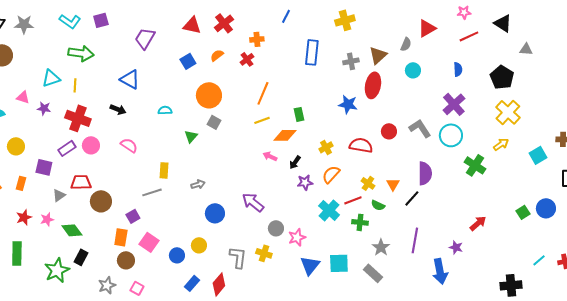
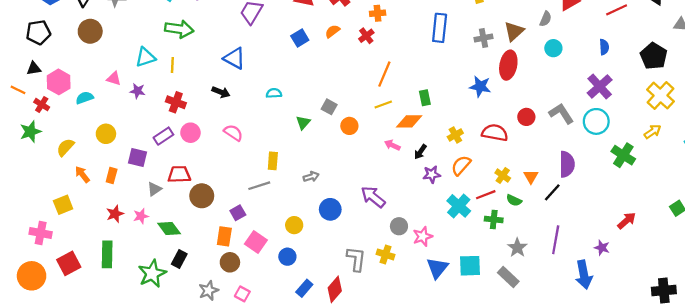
orange circle: (209, 95) -> (349, 126), moved, size x0.6
red cross: (78, 118) -> (176, 102), size x0.7
yellow circle: (199, 245) -> (294, 225), moved

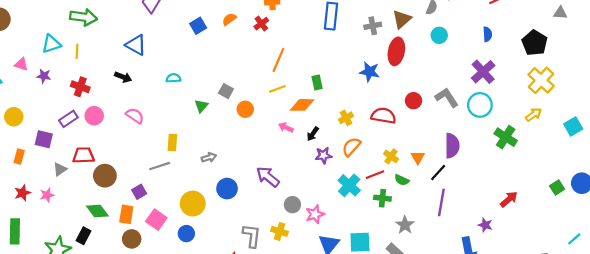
yellow circle: (294, 225) -> (193, 204), size x1.5
green diamond: (169, 228) -> (97, 211), moved
purple line: (556, 240) -> (441, 202), moved

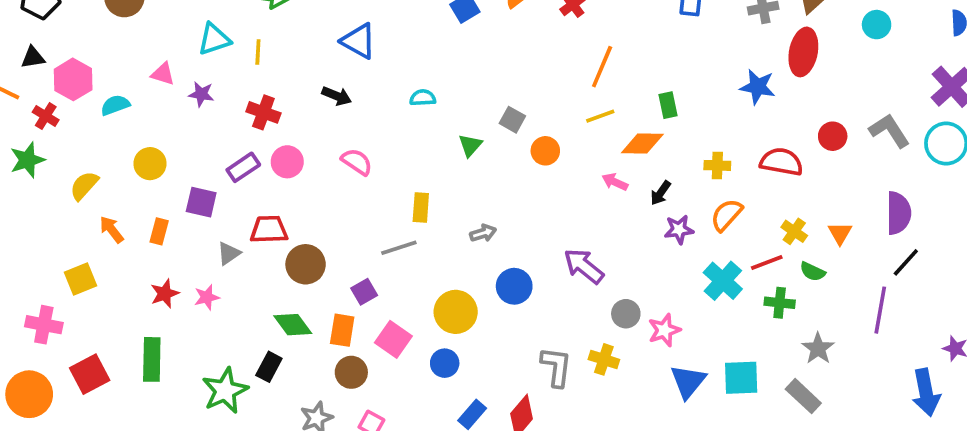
yellow cross: (346, 118) -> (717, 165), turned 32
black line: (438, 172) -> (906, 262), moved

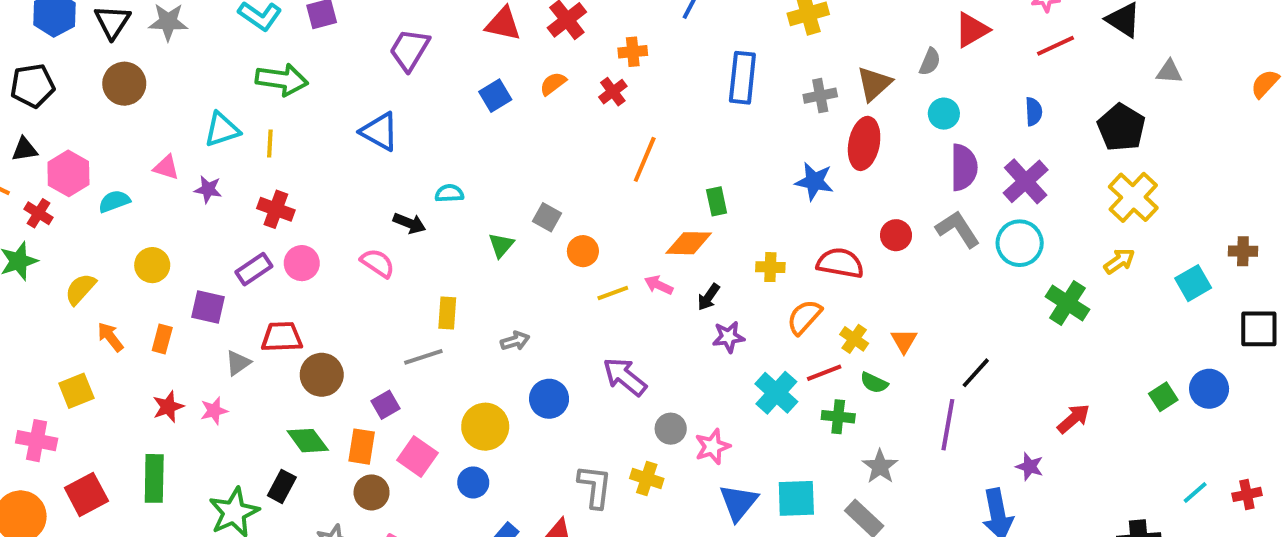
black arrow: (337, 96) -> (409, 223), moved
yellow line: (600, 116) -> (613, 293), moved
purple semicircle: (899, 213) -> (964, 167), moved
orange semicircle: (726, 215) -> (804, 317), moved

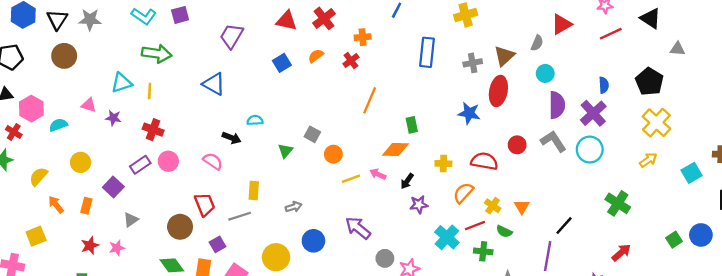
blue semicircle: (1034, 112) -> (604, 85), moved
green cross: (1067, 303) -> (618, 203), moved
purple square: (208, 307) -> (113, 187), turned 30
red trapezoid: (282, 337) -> (205, 205), moved, turned 70

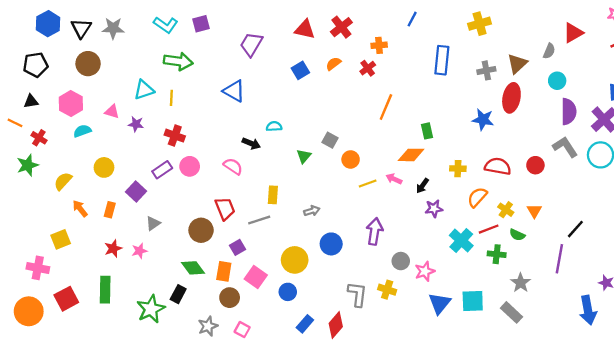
pink hexagon: (31, 109) -> (71, 104), moved
red circle: (517, 145) -> (535, 165), moved
purple arrow: (358, 228) -> (375, 231), turned 60

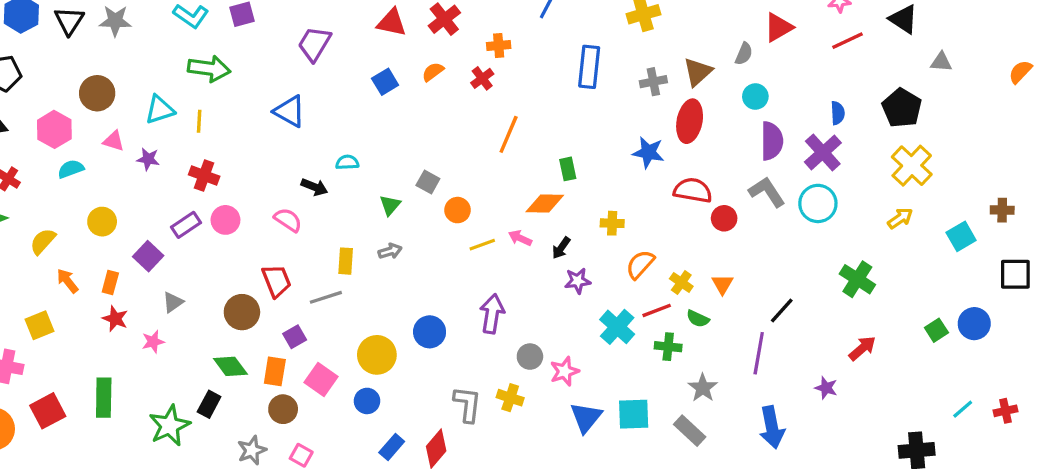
brown circle: (88, 64) -> (97, 93), moved
red semicircle: (498, 166) -> (693, 190), moved
gray arrow: (312, 211) -> (390, 251), moved
red star: (113, 249) -> (115, 319), moved, turned -30
blue arrow: (588, 310) -> (772, 427), moved

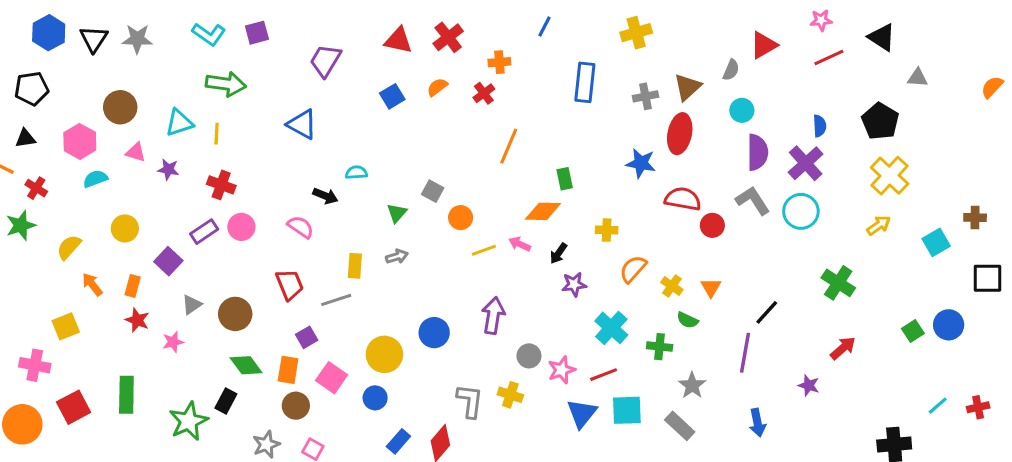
red line: (657, 310) -> (604, 375), moved
brown circle: (242, 312) -> (235, 314), moved
blue arrow: (772, 427) -> (757, 423), size x0.7

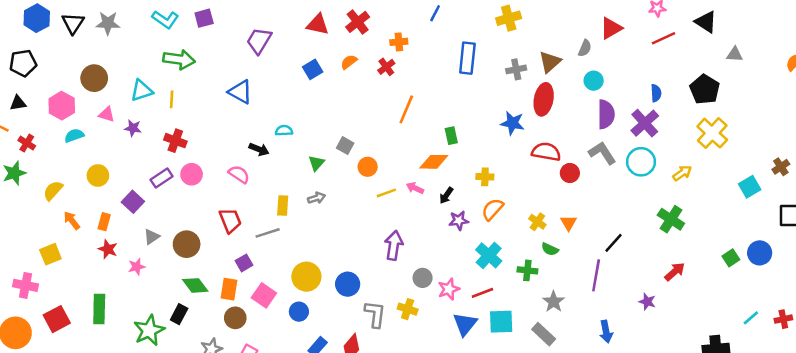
brown cross: (975, 218) -> (781, 167), turned -35
yellow arrow: (879, 225) -> (682, 173), moved
orange semicircle: (633, 269) -> (492, 209), moved
blue circle: (434, 333) -> (348, 284), moved

